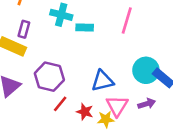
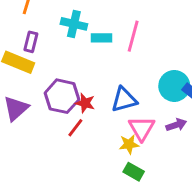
pink line: (127, 21) -> (133, 36), moved
red star: (85, 112) -> (85, 103), moved

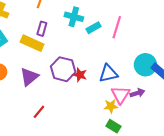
cyan rectangle: (101, 38) -> (94, 28), turned -32
purple arrow: (176, 125) -> (137, 93), moved
red line: (75, 128) -> (39, 112), moved

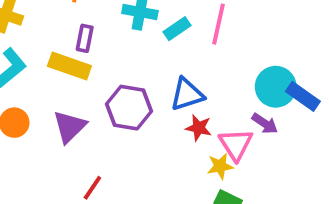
blue triangle: (108, 73) -> (187, 94), moved
red star: (80, 75) -> (199, 128), moved
purple arrow: (137, 93) -> (265, 123), moved, turned 56

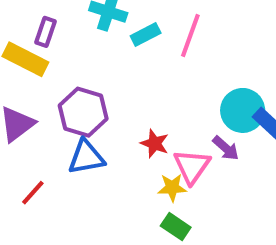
blue triangle: (187, 94) -> (86, 157), moved

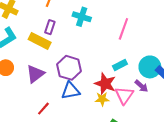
cyan rectangle: (146, 35) -> (120, 65), moved
red star: (155, 143) -> (105, 84), size x1.5
yellow star: (172, 187) -> (102, 99), moved

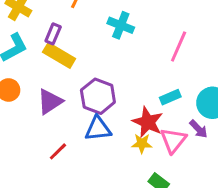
purple rectangle: (50, 27) -> (53, 34), moved

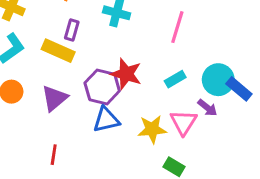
purple rectangle: (53, 34) -> (72, 30), moved
red star: (148, 122) -> (126, 74), moved
yellow star: (142, 144) -> (152, 129), size x1.4
red line: (58, 151) -> (54, 155), moved, turned -30

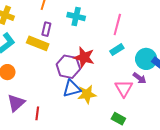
cyan rectangle: (175, 79) -> (117, 50), moved
purple triangle: (54, 98) -> (16, 103), moved
yellow star: (152, 129) -> (87, 94), moved

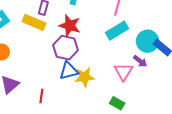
cyan rectangle: (117, 50) -> (117, 31), size x1.5
red star: (84, 57) -> (70, 26), moved
red line: (37, 113) -> (41, 96), moved

